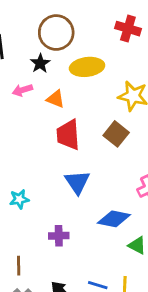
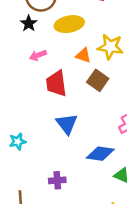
pink arrow: (22, 90) -> (38, 55), moved
orange triangle: (56, 99) -> (83, 55), moved
purple cross: (59, 236) -> (57, 180), moved

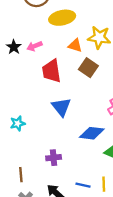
black star: (29, 23) -> (14, 47), moved

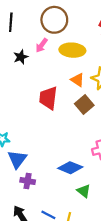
pink arrow: (34, 46) -> (42, 45), moved, turned -48
black star: (14, 47) -> (21, 57), moved
blue triangle: (61, 107) -> (17, 159), moved

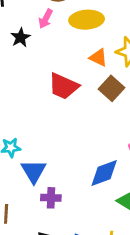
red trapezoid: (48, 98) -> (63, 86), turned -65
blue diamond: (70, 168) -> (104, 173), turned -35

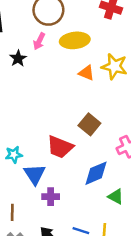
red trapezoid: (63, 86) -> (60, 147), moved
brown square: (111, 88) -> (89, 124), moved

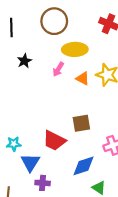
pink arrow: (39, 41) -> (58, 69), moved
brown square: (89, 124) -> (81, 123), turned 36

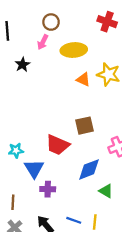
brown circle: (54, 21) -> (51, 22), size x0.6
pink arrow: (58, 69) -> (43, 42), moved

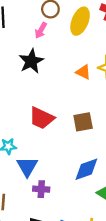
yellow ellipse: (74, 50) -> (80, 21), moved, turned -65
black star: (22, 65) -> (31, 61), moved, size x1.5
red trapezoid: (58, 145) -> (42, 118), moved

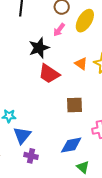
pink arrow: (41, 30) -> (59, 30), moved
red trapezoid: (42, 118) -> (49, 74), moved

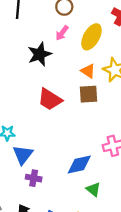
yellow ellipse: (85, 21) -> (91, 37), moved
red trapezoid: (49, 74) -> (50, 99), moved
brown square: (74, 105) -> (89, 94), moved

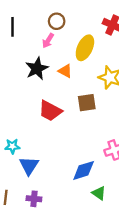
pink arrow: (62, 33) -> (48, 41), moved
orange triangle: (88, 71) -> (65, 71), moved
purple cross: (34, 178) -> (34, 199), moved

